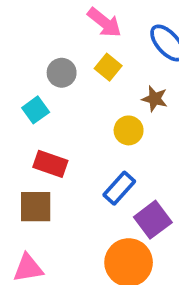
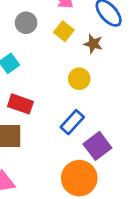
gray circle: (62, 73) -> (26, 23), moved
brown star: (155, 99) -> (93, 44), moved

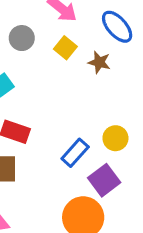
yellow circle: (79, 79) -> (115, 138), moved

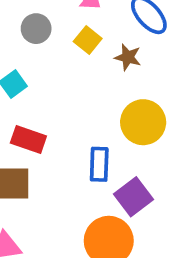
yellow circle: (115, 138) -> (143, 122), moved, size x1.5
blue rectangle: (75, 153) -> (99, 164), turned -40

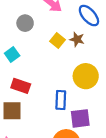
yellow square: (88, 40) -> (58, 40), moved
purple square: (134, 197) -> (80, 118), turned 30

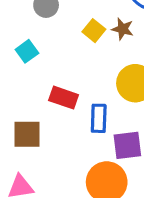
red rectangle: (21, 86) -> (64, 98), moved

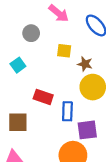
brown star: (123, 29) -> (85, 64), moved
yellow square: (94, 31) -> (64, 51), turned -32

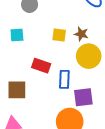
yellow square: (64, 51) -> (59, 35), moved
cyan square: (18, 65) -> (17, 35), turned 32

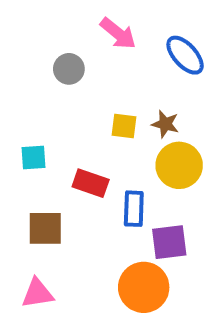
cyan square: (17, 35) -> (33, 157), moved

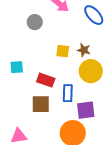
brown square: (45, 228) -> (41, 104), moved

